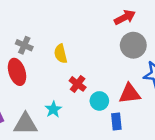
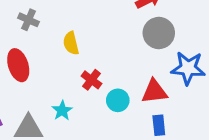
gray cross: (24, 45) -> (28, 20), moved
blue rectangle: (116, 122) -> (159, 125), moved

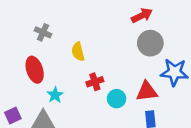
red cross: (91, 80) -> (95, 82), turned 35
cyan star: (62, 111) -> (55, 95), moved

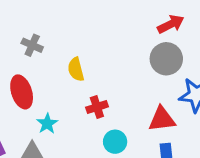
red arrow: (142, 15) -> (171, 24), moved
cyan circle: (117, 99) -> (115, 142), moved

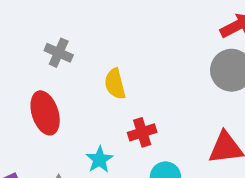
cyan star: (47, 124) -> (99, 160), moved

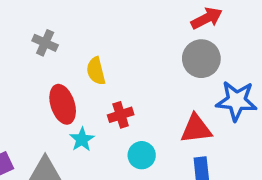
red ellipse: (45, 113) -> (63, 104), moved

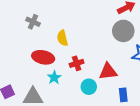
red ellipse: (63, 104) -> (43, 57), turned -60
red triangle: (196, 129) -> (108, 71), moved

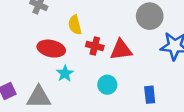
red cross: (77, 63) -> (95, 46), moved, turned 32
red triangle: (108, 71) -> (121, 50), moved

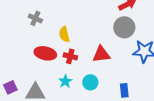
red cross: (95, 46) -> (70, 56), moved
cyan star: (65, 73) -> (65, 81), moved

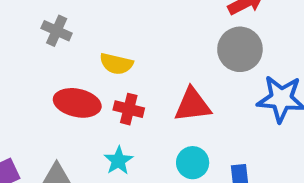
yellow semicircle: (64, 34) -> (116, 64), turned -63
cyan circle: (90, 82) -> (193, 163), moved

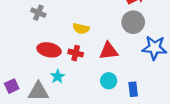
yellow semicircle: (116, 64) -> (81, 29), moved
cyan star: (118, 161) -> (58, 76), moved

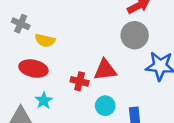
yellow semicircle: (81, 29) -> (45, 40), moved
red cross: (76, 53) -> (80, 81), moved

